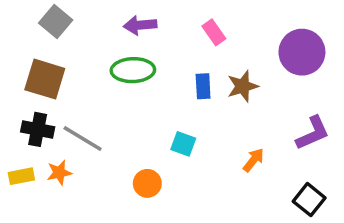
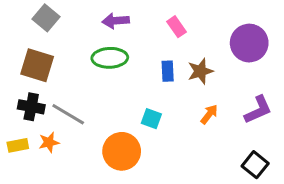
orange arrow: (253, 160) -> (209, 114), moved
orange circle: (147, 183) -> (122, 151), size x1.6

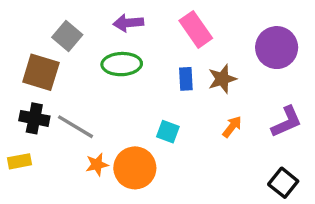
gray square: (46, 18) -> (67, 36), moved
pink rectangle: (177, 27) -> (196, 29), size x1.5
orange star: (49, 142) -> (97, 165), moved

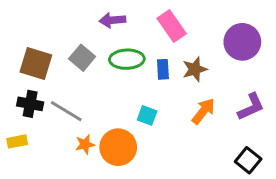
gray square: (67, 36) -> (82, 58), moved
green ellipse: (122, 64) -> (127, 59), moved
orange arrow: (232, 127) -> (203, 111), size x1.4

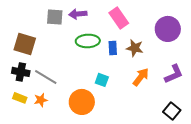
gray square: (82, 58) -> (55, 17), moved, turned -36
brown star: (195, 69) -> (135, 48), turned 30
yellow rectangle: (17, 141) -> (20, 98), moved, turned 32
orange star: (85, 144) -> (41, 100), moved

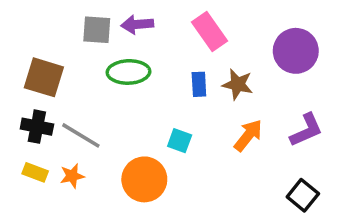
green ellipse: (88, 41) -> (128, 72), moved

